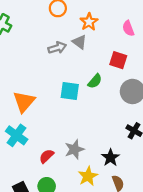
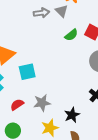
green semicircle: (95, 81) -> (71, 35), moved
cyan square: (70, 91) -> (27, 72), moved, turned -30

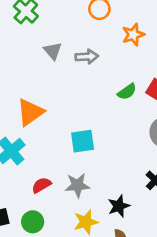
gray triangle: (61, 11) -> (53, 51), moved
cyan square: (27, 72) -> (83, 141), moved

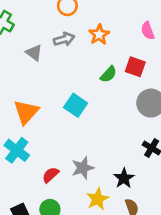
orange star: (133, 35) -> (99, 35), moved
gray arrow: (87, 57) -> (64, 39), moved
cyan square: (83, 141) -> (76, 105), moved, turned -35

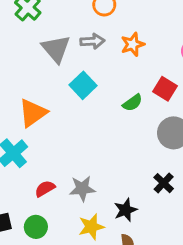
gray triangle: (34, 53) -> (56, 49), size x1.5
green semicircle: (109, 74) -> (132, 103), moved
cyan square: (76, 105) -> (83, 85), moved

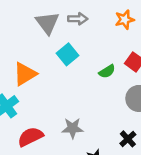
orange star: (133, 44) -> (125, 20), moved
red semicircle: (45, 189) -> (30, 137), size x1.5
gray star: (82, 189) -> (73, 128), moved

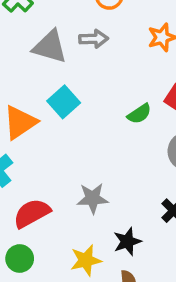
gray triangle: (47, 23) -> (50, 47), turned -35
cyan square: (67, 54) -> (64, 102), moved

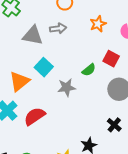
gray star: (93, 198) -> (67, 87), moved
red semicircle: (32, 213) -> (35, 116), moved

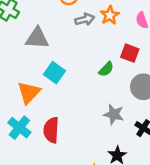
gray arrow: (58, 28) -> (85, 19), moved
gray star: (67, 87) -> (114, 114), moved, turned 30
red semicircle: (35, 116) -> (51, 130), turned -45

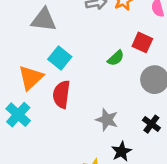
gray star: (114, 114) -> (107, 120), moved
red semicircle: (51, 130) -> (61, 94), moved

